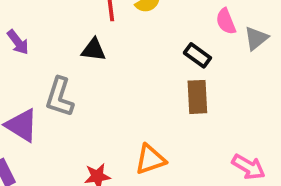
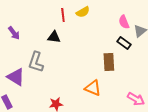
black rectangle: (197, 55) -> (124, 43), moved
orange triangle: (150, 159) -> (93, 88), moved, turned 42

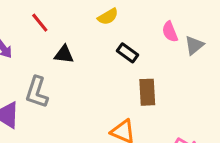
red line: (63, 15) -> (40, 23), moved, turned -32
black rectangle: (124, 43) -> (128, 53), moved

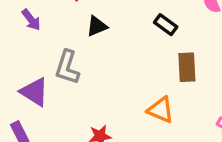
black triangle: (64, 54) -> (97, 26), turned -30

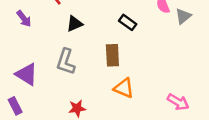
gray L-shape: (67, 67) -> (66, 62), moved
brown rectangle: (187, 67) -> (112, 55), moved

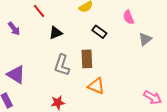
gray triangle: (183, 16) -> (145, 39), moved
gray L-shape: (66, 62) -> (62, 65), moved
pink arrow: (178, 102) -> (152, 97), moved

